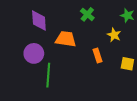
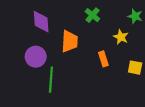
orange trapezoid: (66, 39) -> (70, 41), turned 85

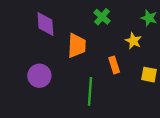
purple circle: (36, 57) -> (39, 76), moved
green line: (51, 80) -> (90, 91), moved

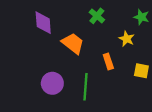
orange trapezoid: (77, 46) -> (73, 43), turned -55
purple circle: (39, 76) -> (52, 83), moved

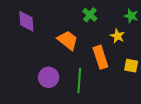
purple diamond: (43, 23) -> (26, 21), moved
orange rectangle: (108, 62) -> (100, 57), size x1.5

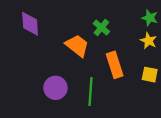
green cross: (90, 15) -> (101, 27), moved
yellow star: (117, 36) -> (148, 41), moved

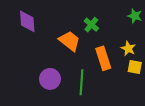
yellow star: (148, 41) -> (128, 49), moved

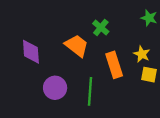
purple diamond: (27, 21) -> (31, 52), moved

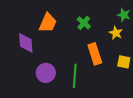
orange trapezoid: (77, 46) -> (48, 23), moved, turned 75
yellow star: (142, 54) -> (116, 33), moved

